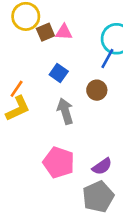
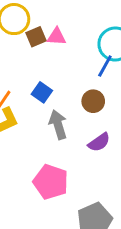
blue square: (59, 73) -> (42, 92), moved
purple semicircle: (102, 166) -> (99, 142), moved

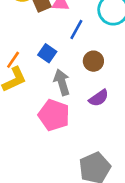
blue line: (105, 66) -> (76, 29), moved
pink pentagon: (51, 182) -> (54, 115), moved

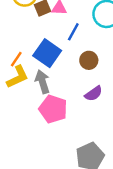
blue square: (47, 53) -> (47, 53), size x1.6
gray arrow: (62, 82) -> (42, 82), moved

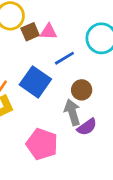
blue line: (73, 32) -> (64, 58), turned 30
gray arrow: (42, 82) -> (72, 112), moved

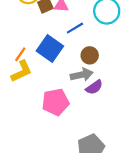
gray arrow: (72, 112) -> (82, 75), turned 95
pink pentagon: (42, 144) -> (56, 102), turned -30

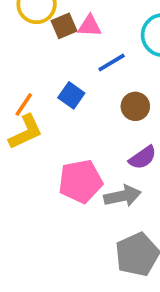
blue square: (50, 49) -> (71, 95), size x0.6
gray arrow: (82, 75) -> (123, 196), moved

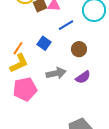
pink pentagon: (80, 181) -> (25, 89), moved
gray arrow: (123, 196) -> (56, 73), moved

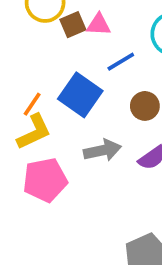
blue square: (44, 43) -> (80, 95), size x1.6

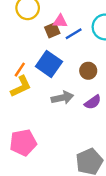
brown square: (73, 25) -> (52, 30), moved
blue line: (121, 62) -> (74, 34), moved
pink pentagon: (45, 180) -> (23, 143), moved

